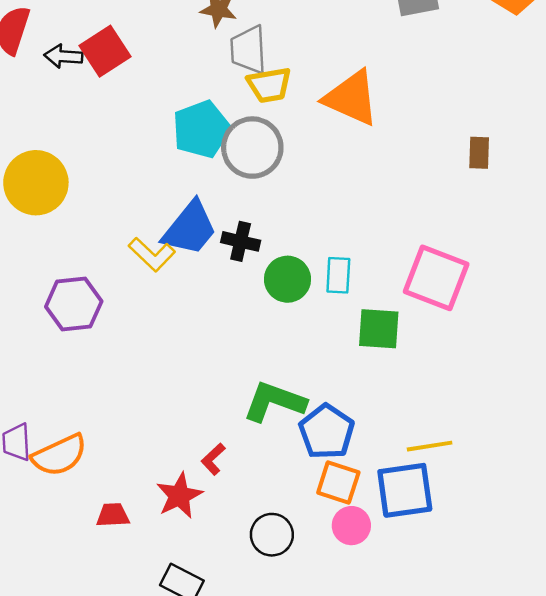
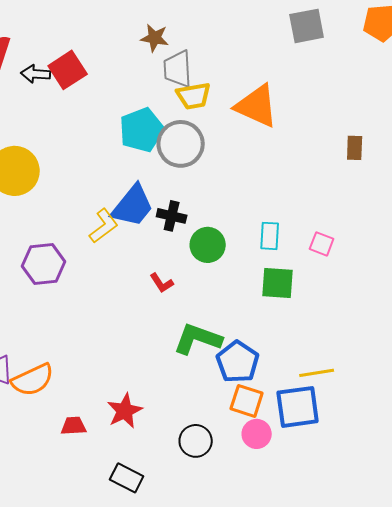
yellow L-shape: (152, 254) -> (104, 226), turned -81
cyan rectangle: (338, 275) -> (270, 236), moved
pink square: (436, 278) -> (322, 244), size x0.5
red L-shape: (213, 459) -> (162, 283), moved, turned -80

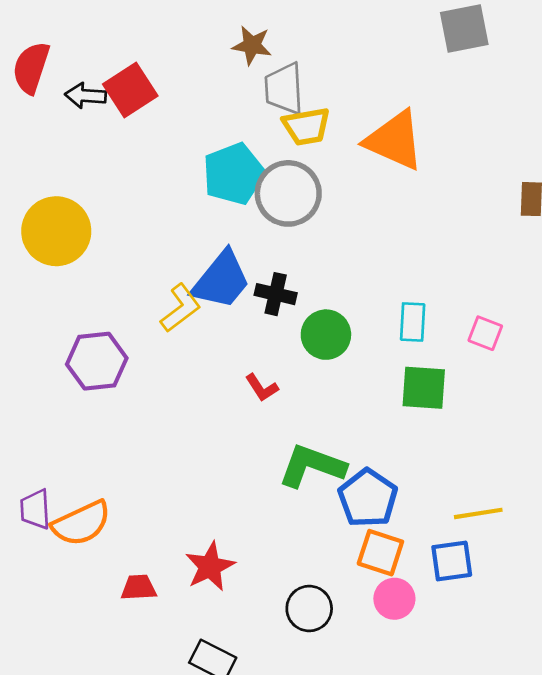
blue square: (298, 407) -> (452, 561), size x0.7

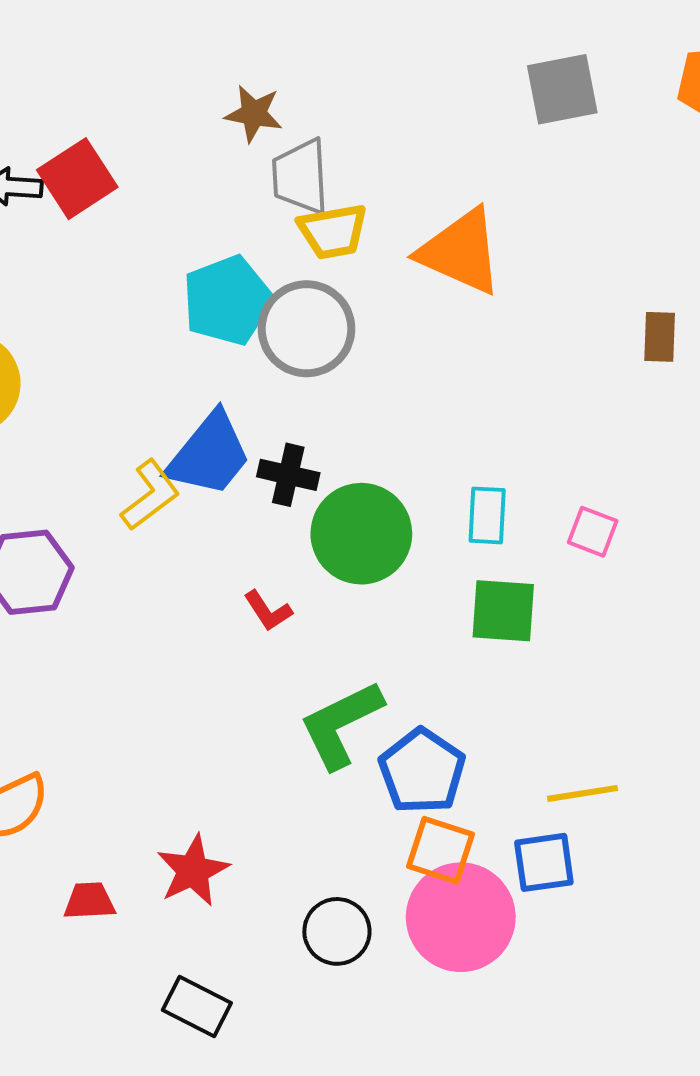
green circle: (326, 335) -> (361, 534), size x1.4
green L-shape: (312, 466) -> (341, 724), turned -46
pink circle: (394, 599) -> (461, 917), size x1.8

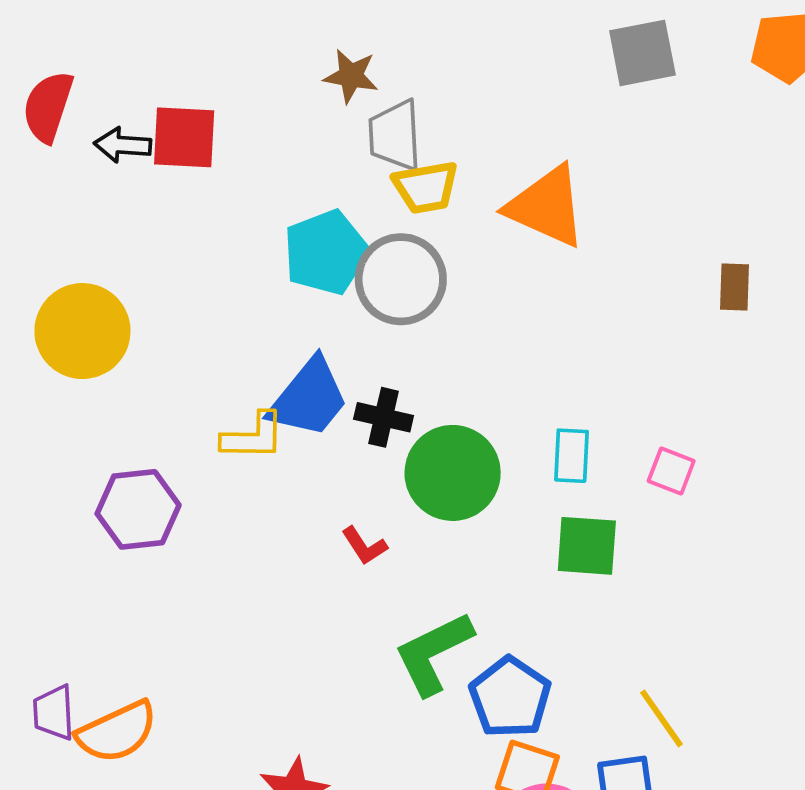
red square: (77, 179) -> (184, 137), turned 36
yellow L-shape: (150, 495) -> (253, 436), turned 38
yellow line: (582, 793) -> (662, 718), turned 64

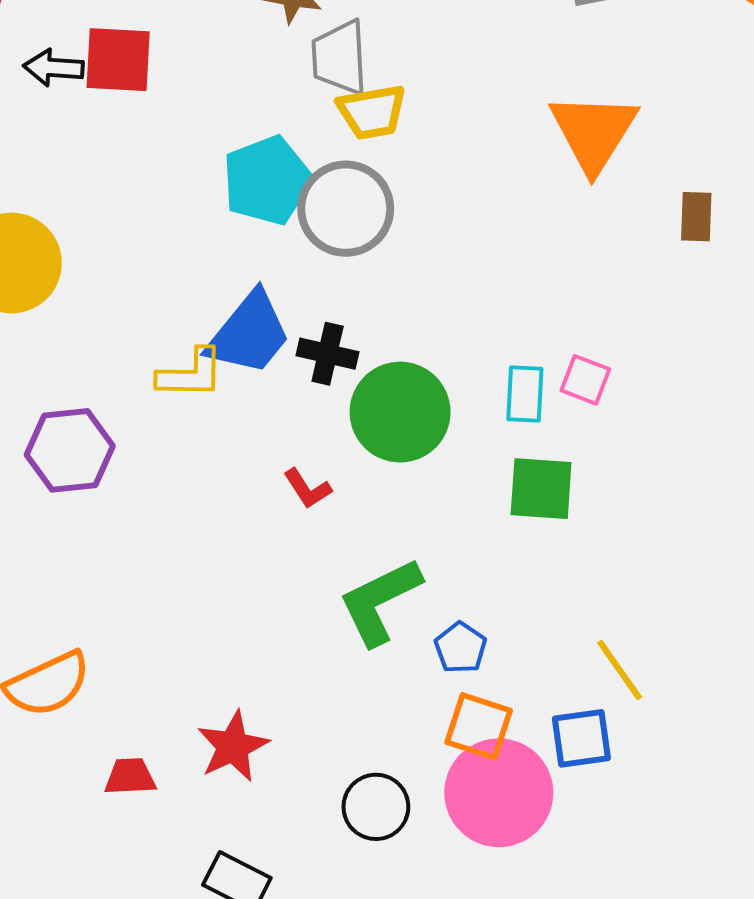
orange triangle: (547, 206) -> (593, 132), moved, turned 38
pink square: (671, 471) -> (585, 380), moved
blue pentagon: (510, 697) -> (461, 648), size x0.6

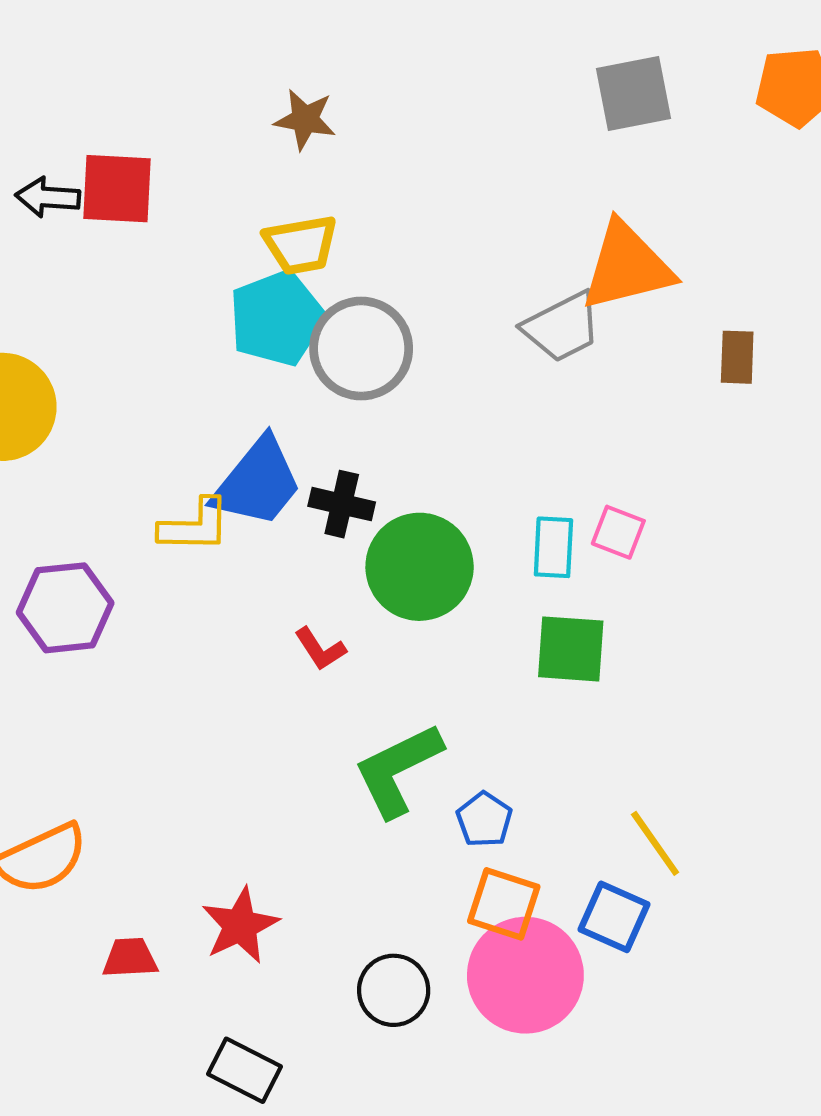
gray trapezoid: (340, 58) -> (562, 327), moved, turned -114
yellow trapezoid: (372, 112) -> (301, 245), moved
orange triangle: (593, 132) -> (627, 266), turned 44
blue square: (581, 738) -> (614, 917), turned 32

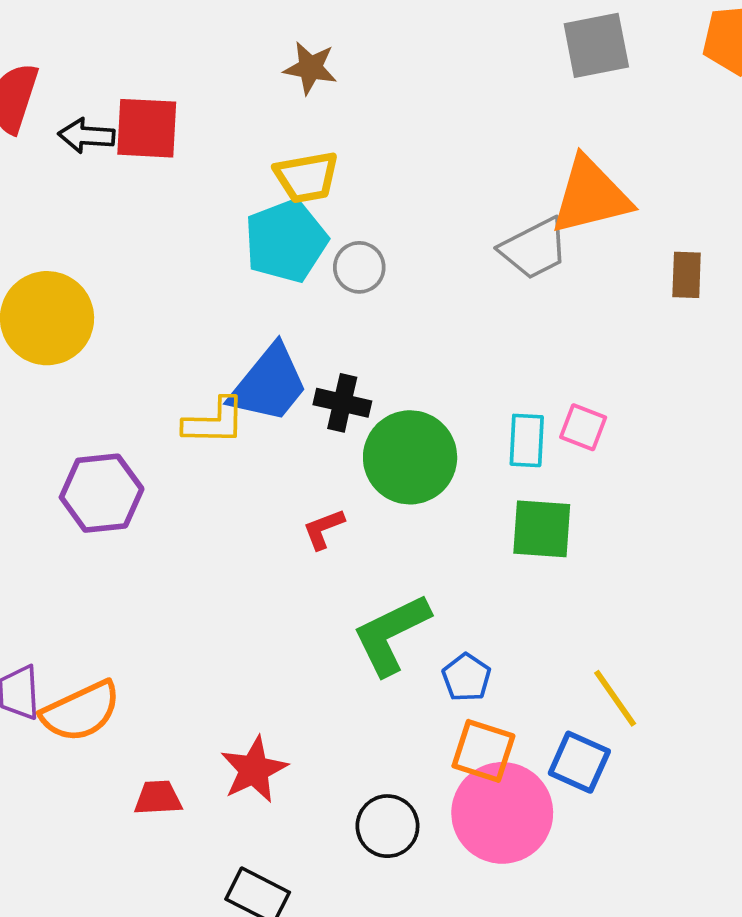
gray circle: (361, 349) -> (359, 267), size x0.6
red L-shape: (320, 649) -> (324, 529), turned 102

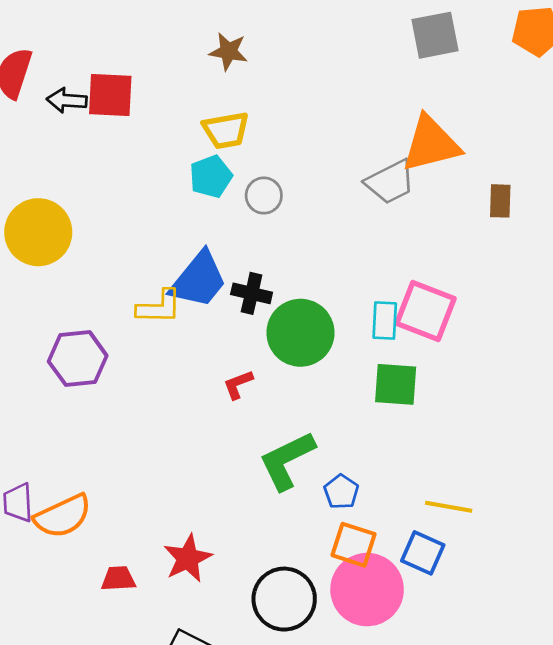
cyan pentagon: (286, 241) -> (211, 176), size x0.7
pink square: (583, 427) -> (425, 311), size x1.8
yellow line: (615, 698) -> (449, 507), turned -45
black circle: (387, 826) -> (284, 599), size x1.4

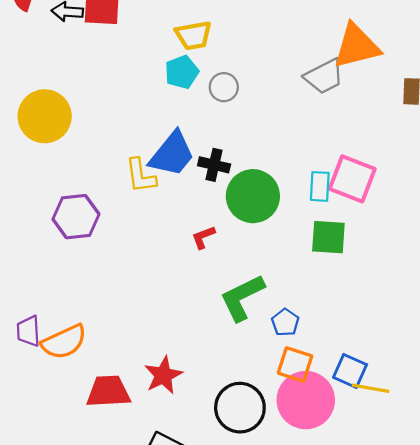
yellow L-shape: (159, 307) -> (141, 176), turned 81
yellow line: (449, 507) -> (371, 388), moved
red trapezoid: (118, 579) -> (108, 391), size x1.6

